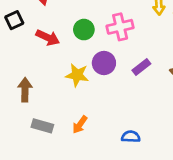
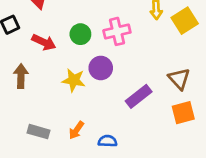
purple rectangle: (141, 67) -> (139, 96), moved, size x1.4
brown arrow: (25, 90) -> (21, 76), moved
blue semicircle: (131, 137) -> (107, 141), moved

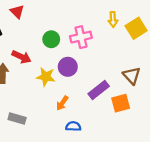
red arrow: (44, 42) -> (21, 57), moved
orange square: (183, 113) -> (121, 103), moved
orange arrow: (76, 130) -> (62, 103), moved

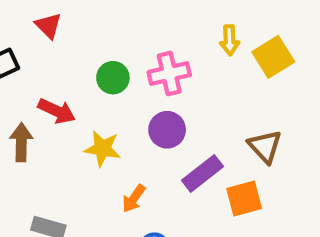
purple circle: (68, 67) -> (167, 130), moved

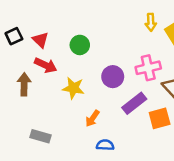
red triangle: (48, 26) -> (41, 40), moved
pink cross: (169, 74) -> (148, 68), moved

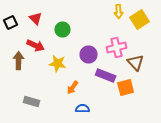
red triangle: (41, 40) -> (36, 18), moved
purple rectangle: (134, 103) -> (106, 76), turned 60

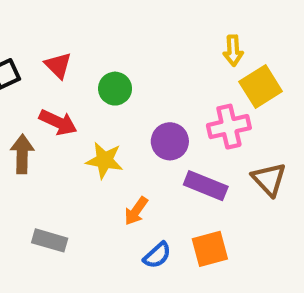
yellow square: (140, 20) -> (261, 86), moved
brown triangle: (136, 62) -> (269, 179), moved
orange square: (126, 88) -> (210, 249), moved
blue semicircle: (83, 108) -> (157, 255), turned 136

